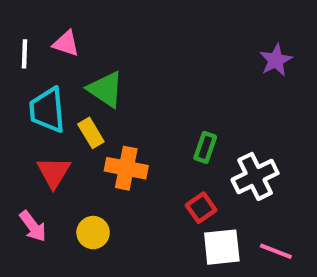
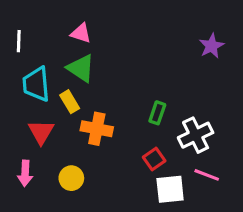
pink triangle: (66, 44) -> (81, 33), moved
pink arrow: (33, 226) -> (25, 173), turned 40
pink line: (276, 251) -> (207, 175), moved

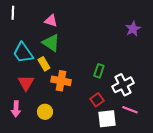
white line: (19, 41) -> (13, 13), moved
cyan trapezoid: (36, 84) -> (23, 53), turned -30

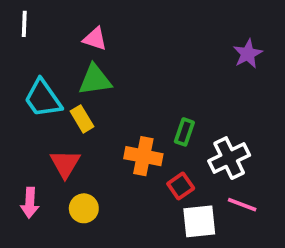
green triangle: (51, 43) -> (95, 80), turned -42
orange cross: (61, 81) -> (143, 156), moved
red triangle: (26, 83) -> (65, 164), moved

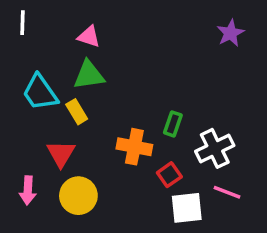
purple star: (248, 54) -> (230, 33), moved
yellow circle: (84, 208) -> (78, 196), size x1.4

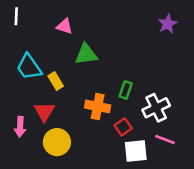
green triangle: (89, 75) -> (86, 54), moved
pink arrow: (28, 190) -> (20, 127), moved

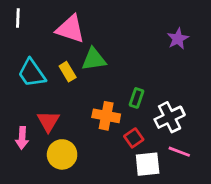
purple star: (168, 24) -> (178, 39), moved
pink triangle: (65, 26) -> (70, 29), size x1.6
yellow rectangle: (56, 81) -> (68, 72), moved

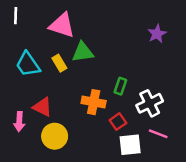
red triangle: (48, 121) -> (42, 107), turned -35

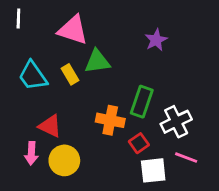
purple star: (157, 34) -> (156, 40), moved
green rectangle: (120, 86) -> (142, 102), size x1.5
pink arrow: (19, 122) -> (31, 153), moved

